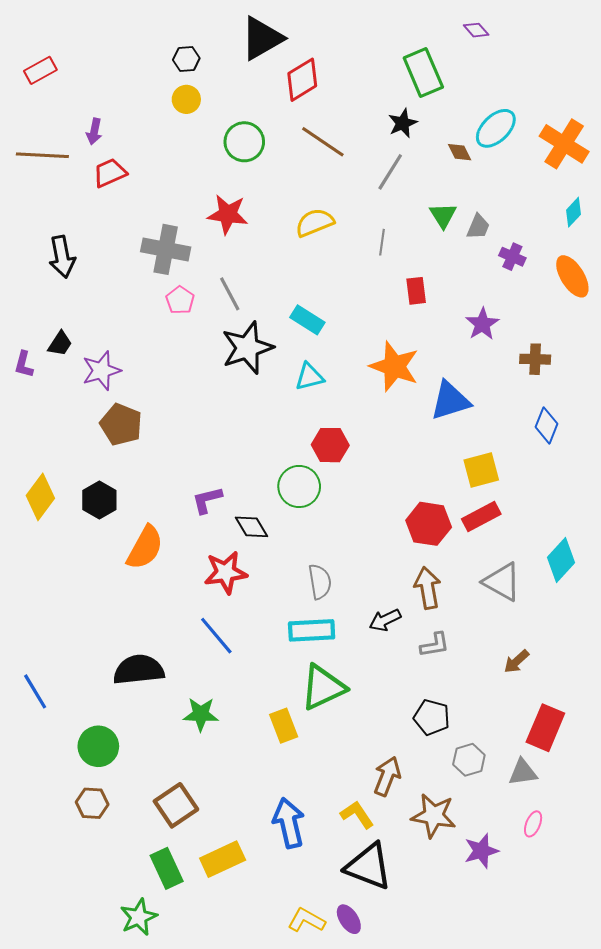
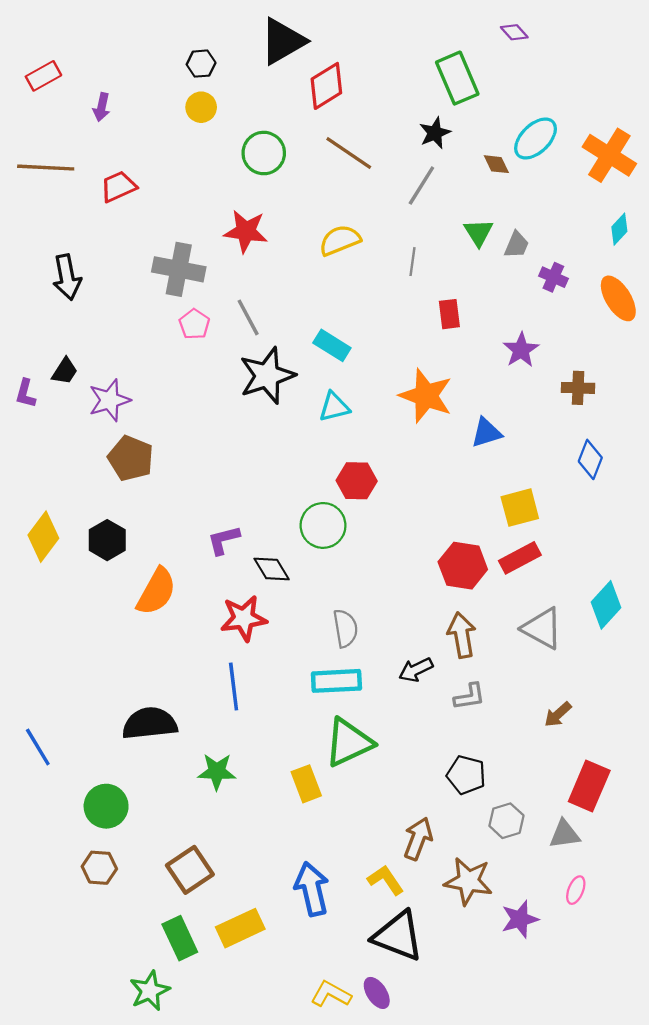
purple arrow: (94, 131) -> (102, 107), moved
blue triangle: (450, 401) -> (486, 433), size x0.7
blue line: (216, 636) -> (234, 687), turned 33

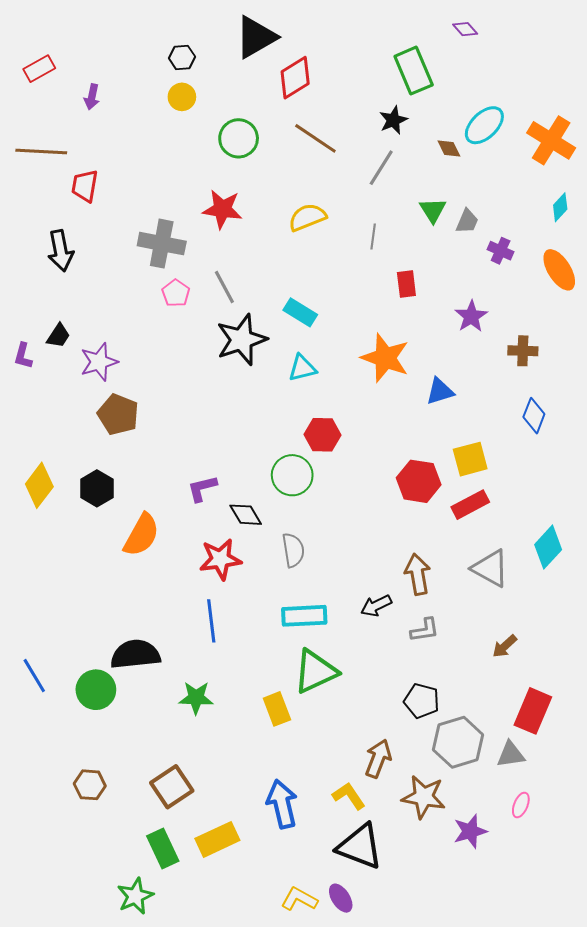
red trapezoid: (118, 187) -> (85, 186), moved, turned -56
red hexagon: (463, 566) -> (419, 481), moved
gray semicircle: (345, 628) -> (293, 550), moved
green circle: (106, 806) -> (96, 690), moved
gray hexagon: (506, 821) -> (458, 742), size x1.6

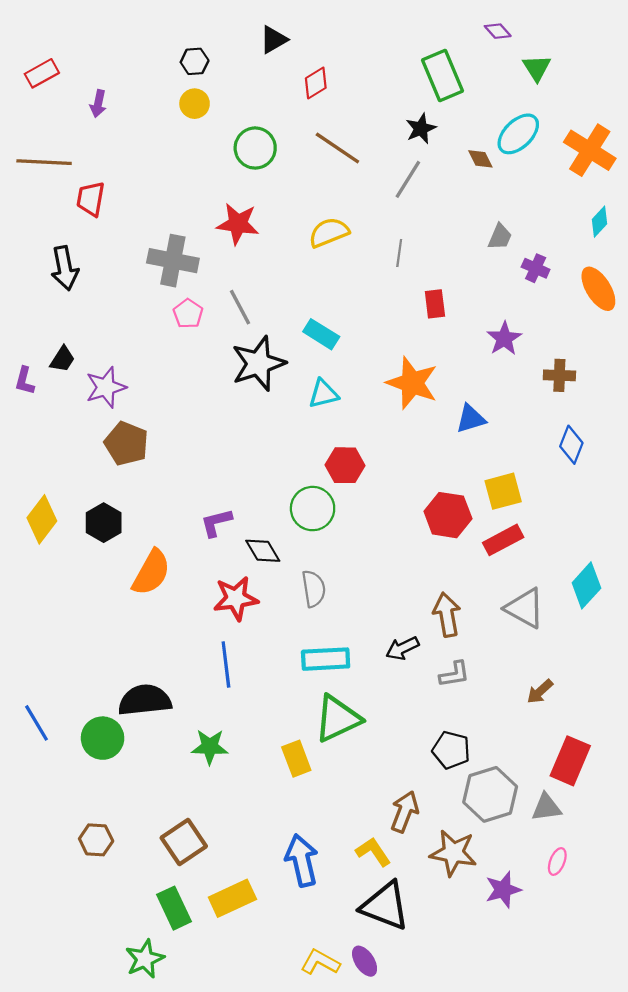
black triangle: (256, 37) -> (274, 40), size x0.6
red diamond: (295, 78) -> (316, 83), size x0.7
green triangle: (433, 210) -> (537, 68), moved

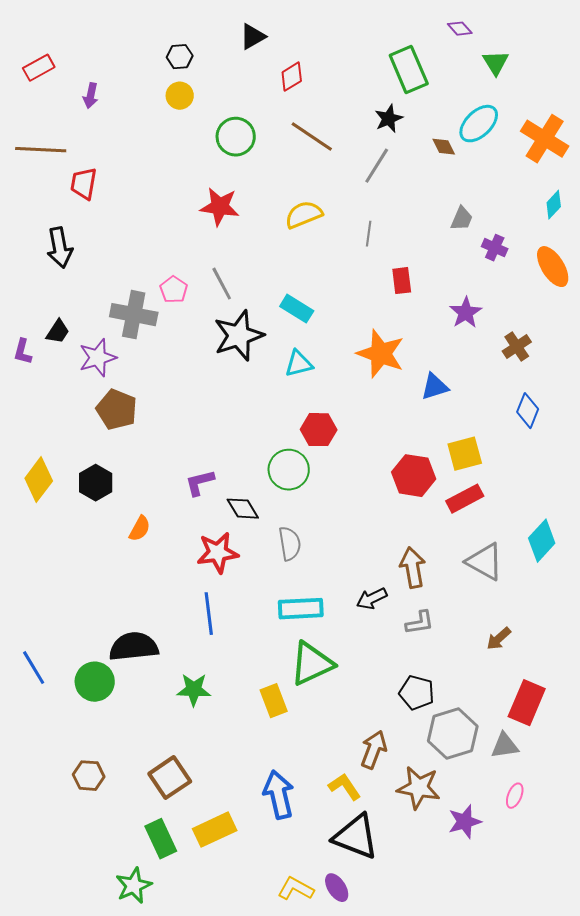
gray cross: (173, 261) -> (134, 315), moved
brown cross: (559, 375) -> (517, 347), turned -36
orange semicircle: (151, 572) -> (140, 529), size x0.6

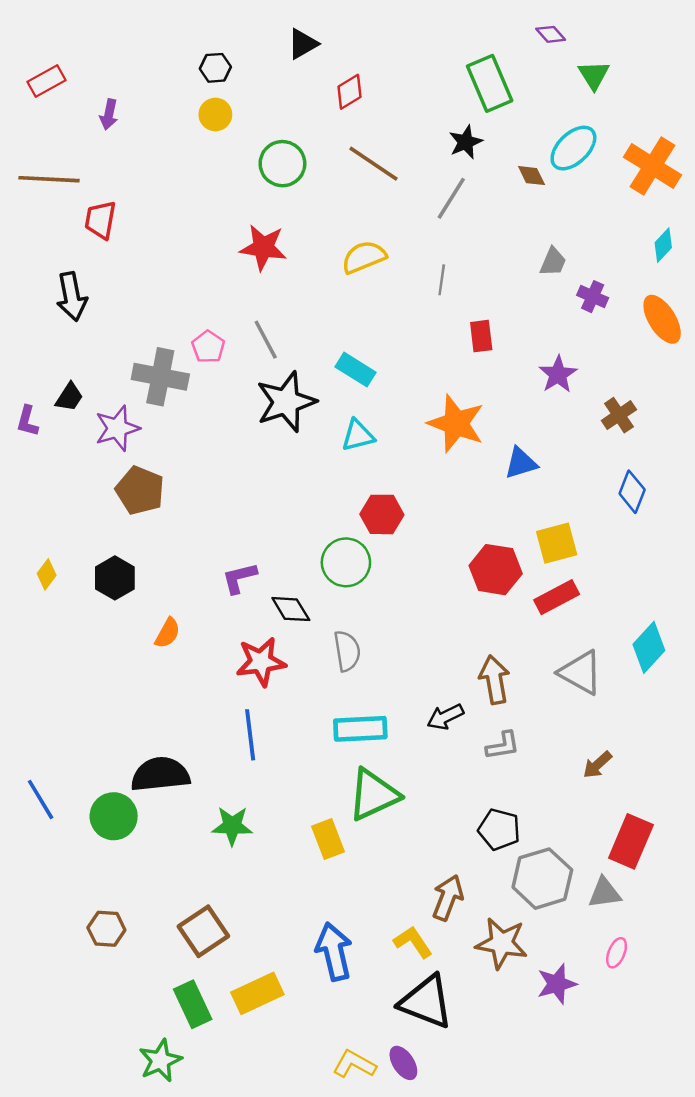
yellow diamond: (39, 480) -> (47, 574), size x0.6

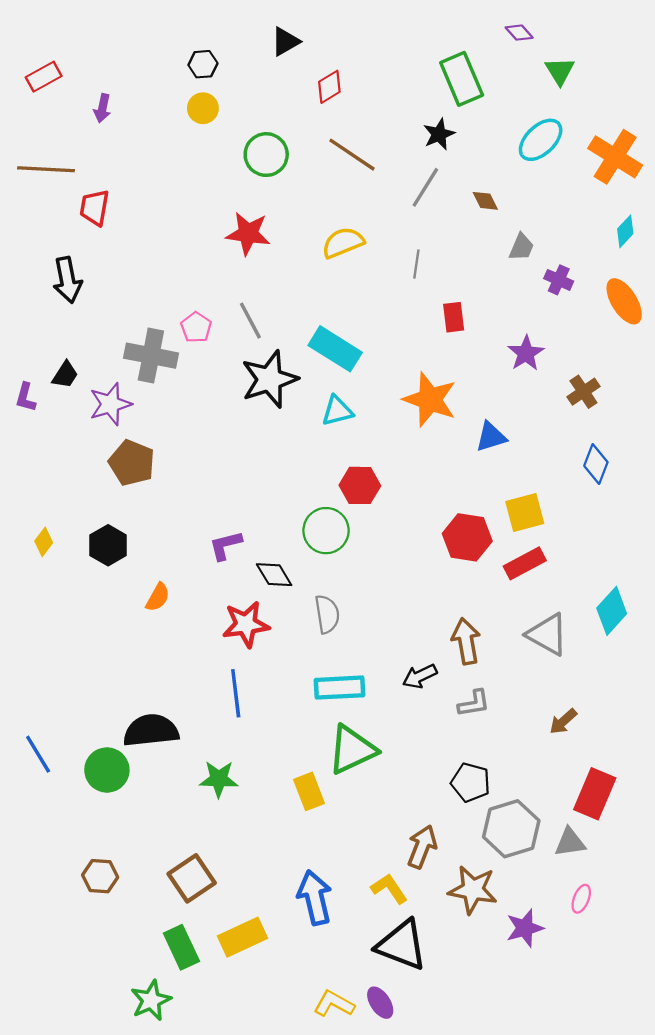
brown diamond: (532, 176) -> (485, 201), moved
cyan rectangle: (355, 370) -> (335, 349), size x1.4

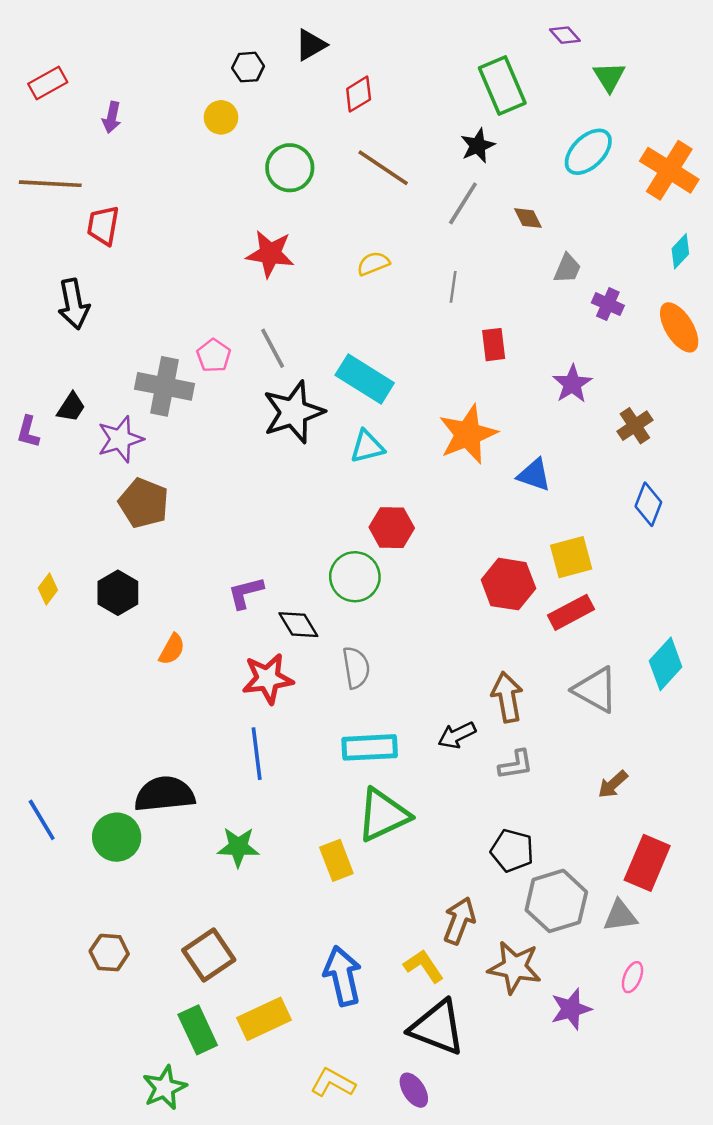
black hexagon: (203, 64) -> (248, 67), moved
yellow semicircle: (343, 243) -> (373, 264), size x0.7
orange star: (430, 400) -> (468, 434), turned 30
blue triangle: (491, 437) -> (534, 475), turned 36
yellow L-shape: (334, 1004) -> (333, 1083), moved

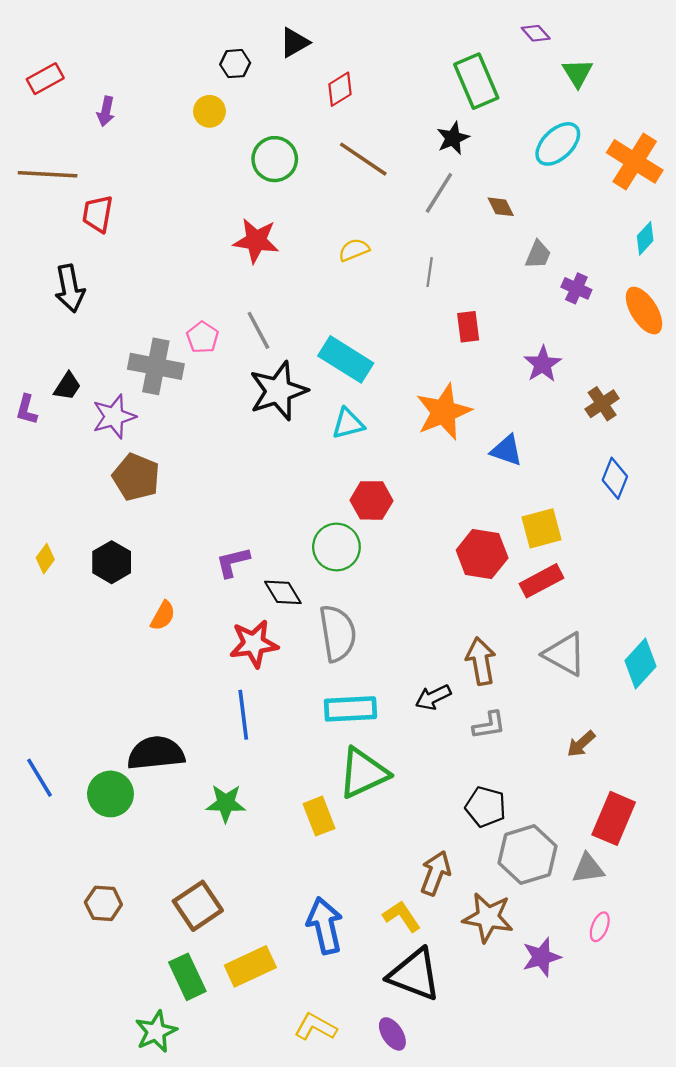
cyan diamond: (666, 664) -> (641, 663), moved
gray semicircle: (356, 668) -> (338, 633), size x1.4

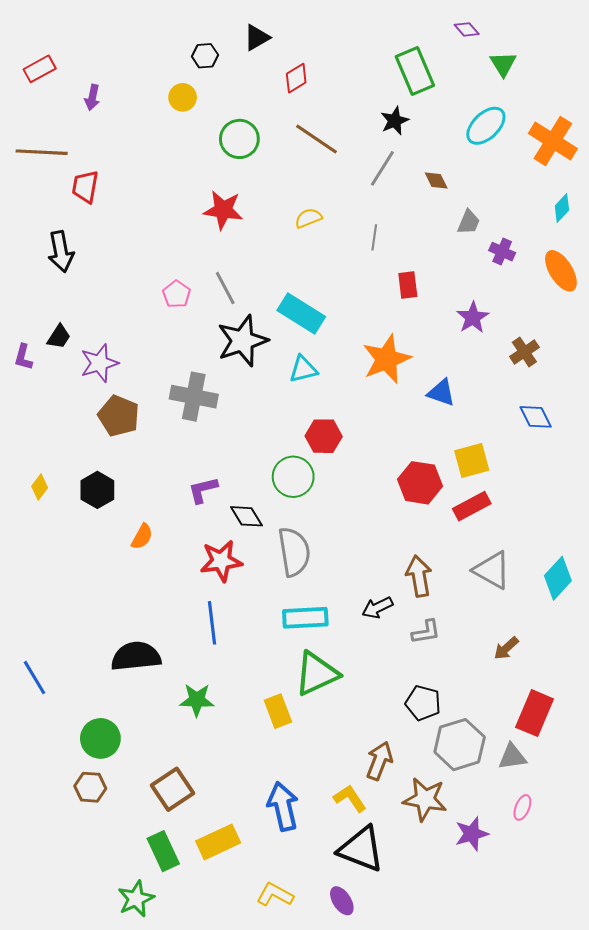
gray cross: (156, 366) -> (194, 397), moved
blue diamond: (615, 478) -> (536, 417), turned -48
green circle: (110, 794) -> (100, 738), moved

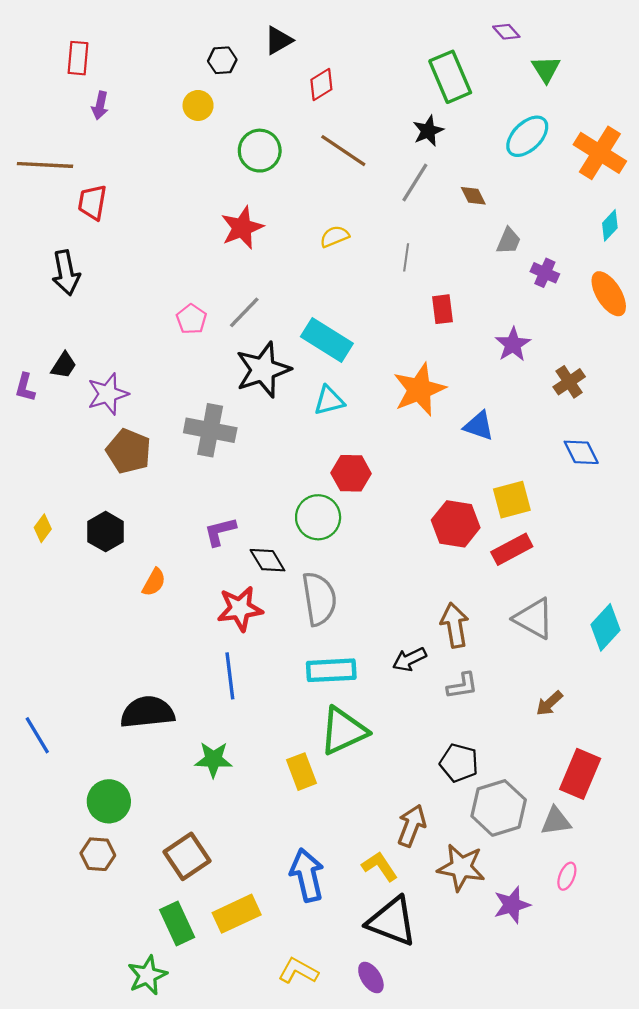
red rectangle: (40, 69) -> (78, 58), moved, turned -56
red star: (223, 210) -> (242, 228), turned -30
gray line: (225, 288) -> (244, 312), turned 72

